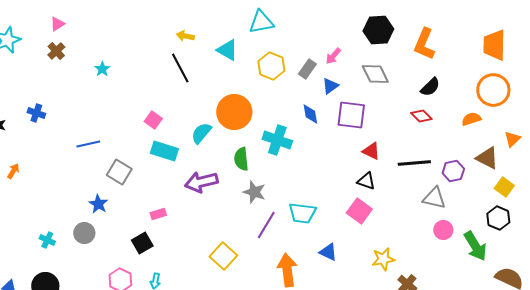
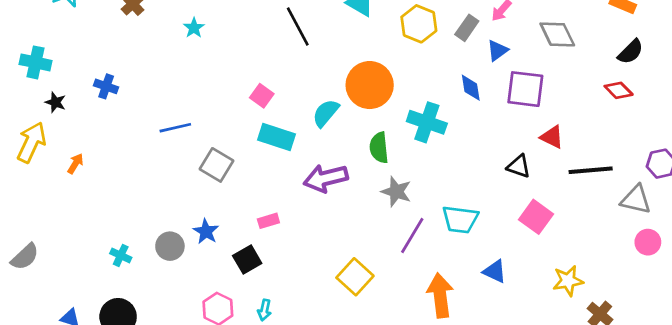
black line: (414, 163) -> (591, 170), moved
black triangle: (366, 181) -> (519, 166), moved
blue star: (98, 204) -> (206, 231), moved

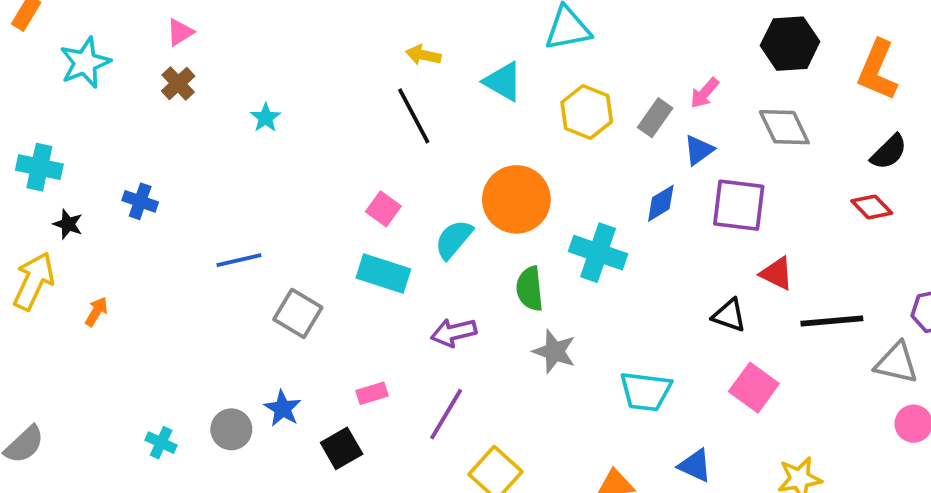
blue diamond: (471, 88) -> (661, 203), turned 68
pink square: (262, 96) -> (383, 209), moved
purple arrow: (326, 178) -> (454, 332), size x0.7
purple line: (412, 235) -> (446, 414), moved

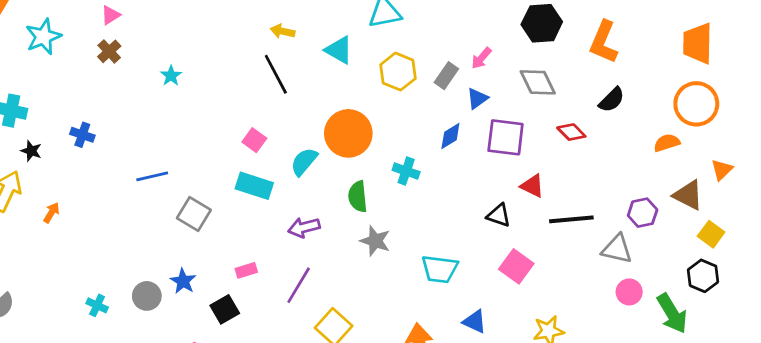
red diamond: (872, 207) -> (571, 132), moved
cyan cross: (598, 253) -> (406, 171), size x0.7

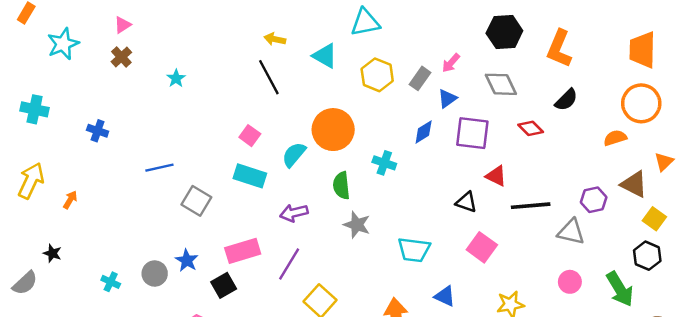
black star: (31, 151) -> (52, 253), moved
pink rectangle: (246, 270) -> (243, 251), size x1.8
pink circle: (629, 292) -> (570, 282), moved

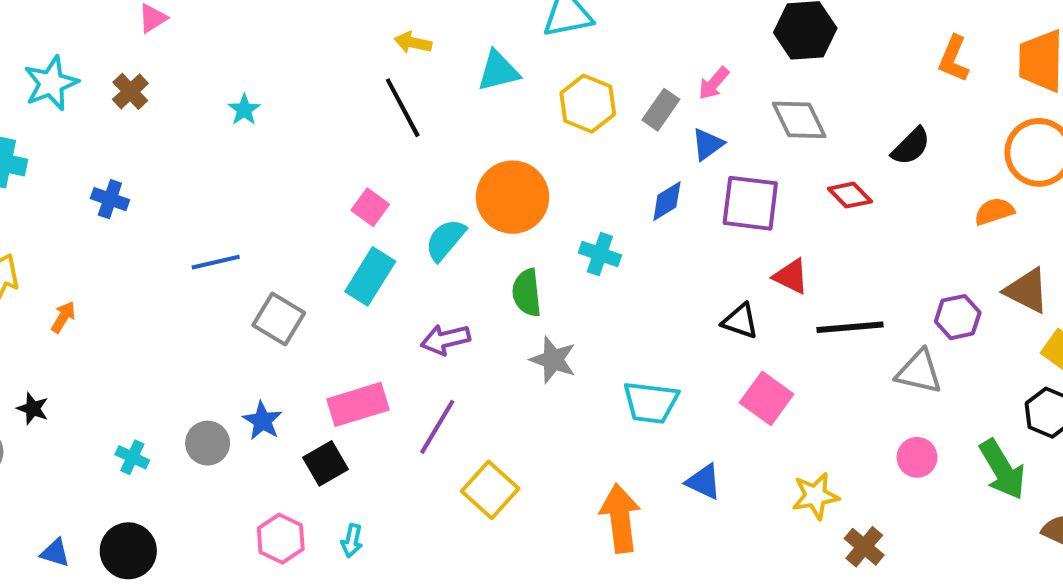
cyan star: (63, 44) -> (51, 83), moved
orange L-shape: (559, 49) -> (954, 59), moved, size x0.7
cyan triangle: (325, 56) -> (498, 71), turned -44
brown cross: (121, 57) -> (130, 91), moved
cyan rectangle: (250, 176) -> (370, 276), turned -76

